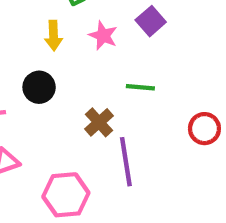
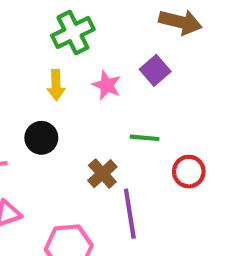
red circle: (204, 129) -> (189, 172), moved

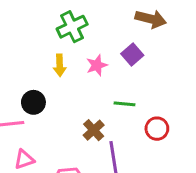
pink star: (107, 85) -> (97, 65), turned 30
black circle: (41, 138) -> (33, 102), moved

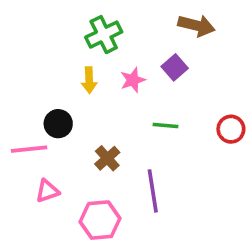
red circle: (157, 129) -> (231, 129), moved
brown cross: (94, 130) -> (107, 158), moved

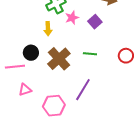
pink star: (133, 80) -> (72, 18), moved
brown cross: (107, 158) -> (59, 59), moved, size x1.6
purple line: (153, 191) -> (83, 90), turned 40

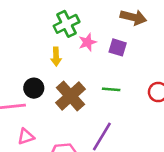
purple square: (95, 22) -> (118, 47), turned -32

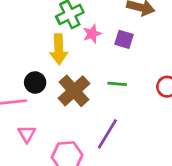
yellow arrow: (56, 57) -> (59, 49), size x1.5
pink triangle: (26, 137) -> (27, 134), turned -42

